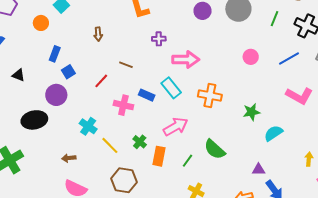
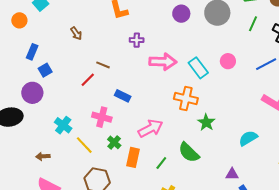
brown arrow: (98, 34) -> (76, 33), turned -32
red line: (101, 81) -> (88, 80), moved
cyan rectangle: (171, 88) -> (198, 68), moved
pink cross: (123, 105) -> (102, 117), moved
green star: (252, 112) -> (206, 122), moved, turned -30

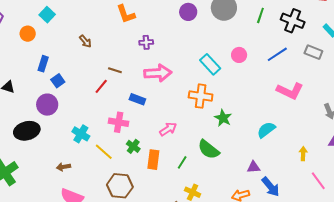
pink arrow: (163, 62) -> (158, 73), moved
pink arrow: (150, 128) -> (168, 129), size x0.7

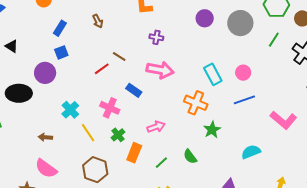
blue line: (277, 54) -> (244, 100), moved
blue rectangle: (43, 64) -> (60, 28), moved
green semicircle: (209, 149) -> (190, 157), size x0.7

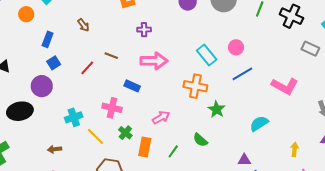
red line: (102, 69) -> (87, 68), moved
cyan cross: (70, 110) -> (74, 117), turned 36

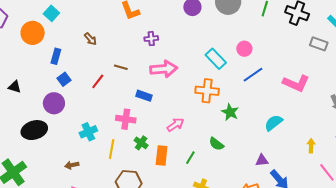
orange circle: (26, 14) -> (33, 33), size x1.5
yellow line: (96, 136) -> (112, 149), turned 60

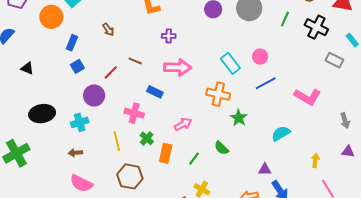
purple circle: (54, 103) -> (94, 95), moved
cyan cross: (88, 132) -> (80, 122), moved
yellow line: (112, 149) -> (117, 141), turned -30

